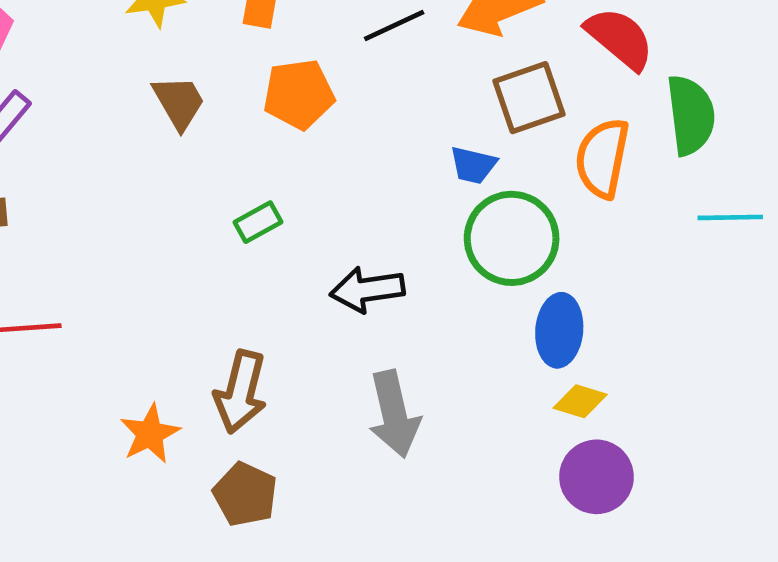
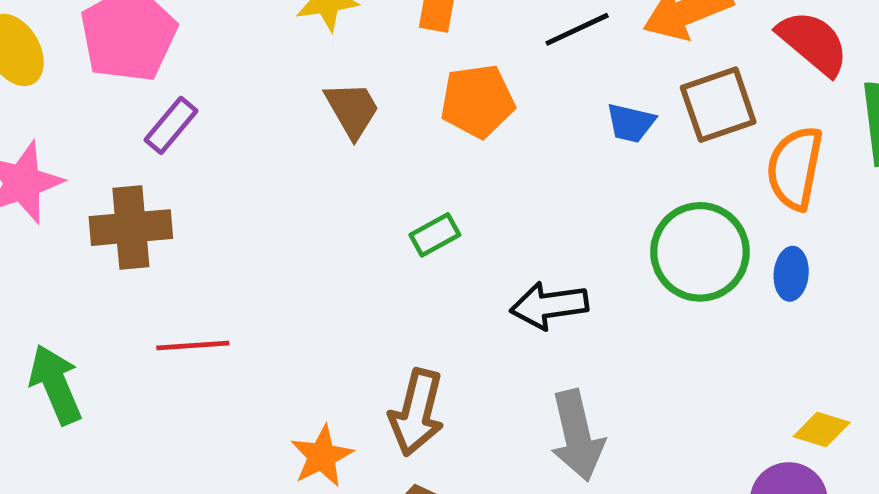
blue trapezoid: (473, 165) -> (631, 123), moved
blue ellipse: (559, 330) -> (791, 274), moved, size x0.7
yellow diamond: (580, 401) -> (822, 429), moved

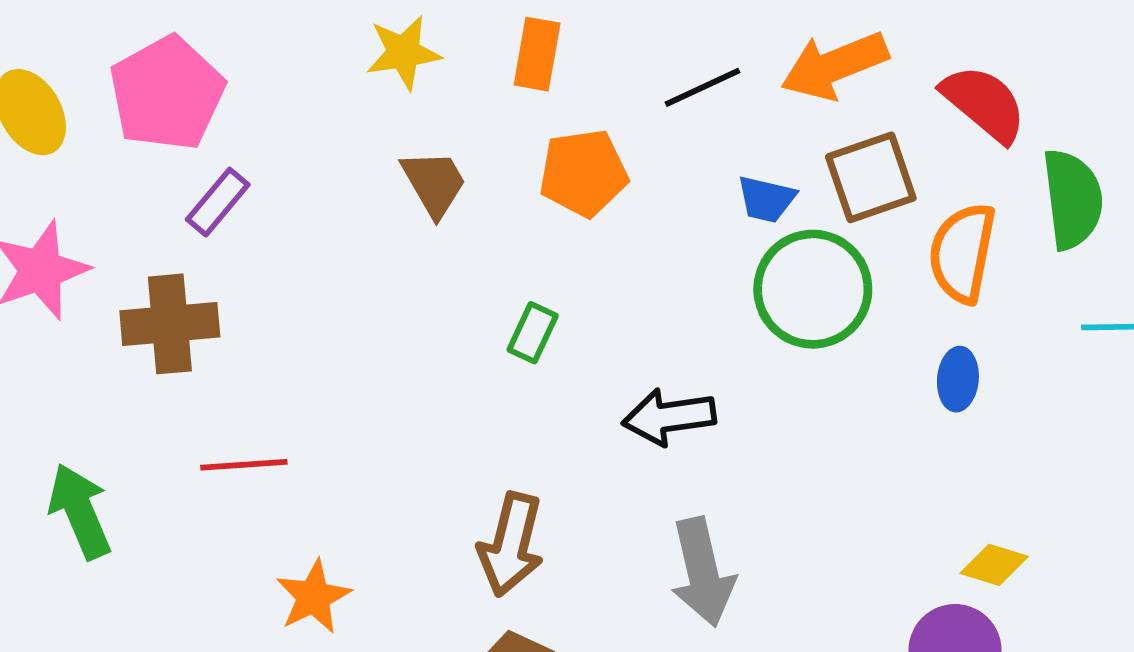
green rectangle: (435, 235) -> (533, 333), turned -36
green circle: (700, 252) -> (813, 289), moved
orange star: (322, 456) -> (314, 597), moved

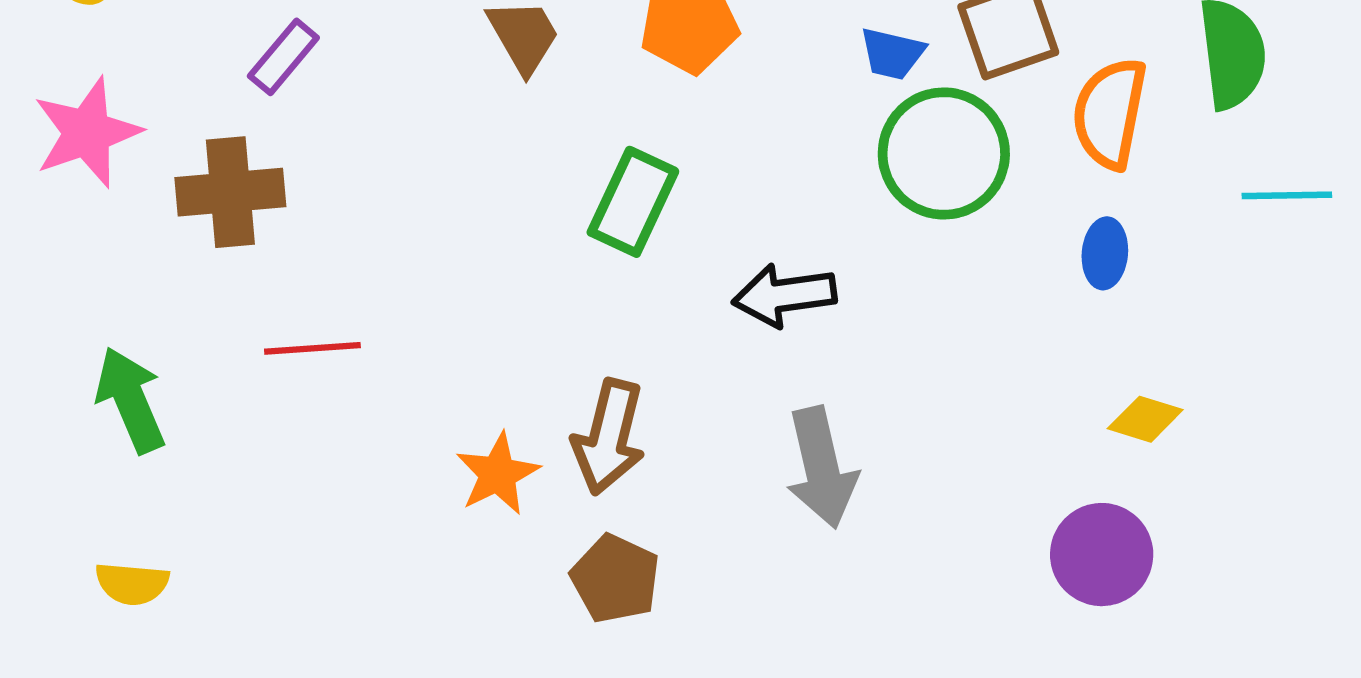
green rectangle: (533, 333) -> (633, 202), size x1.6
yellow diamond: (994, 565) -> (1145, 419), moved
orange star: (314, 597) -> (498, 474), moved

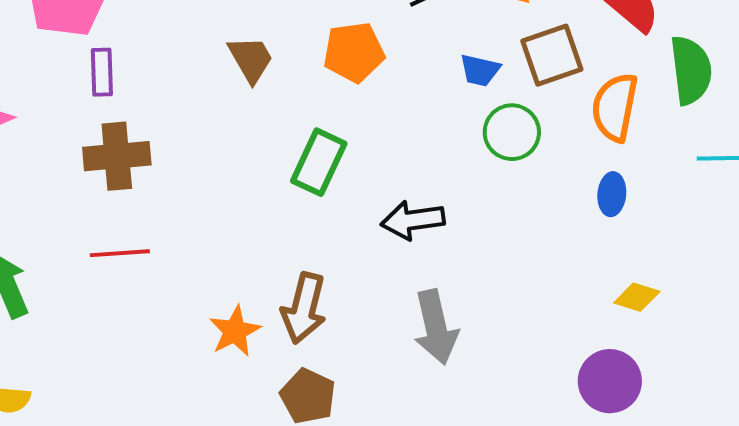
purple rectangle: (283, 57) -> (102, 72), turned -42
green circle: (944, 153) -> (512, 132), size x0.7
brown cross: (230, 192) -> (117, 156), moved

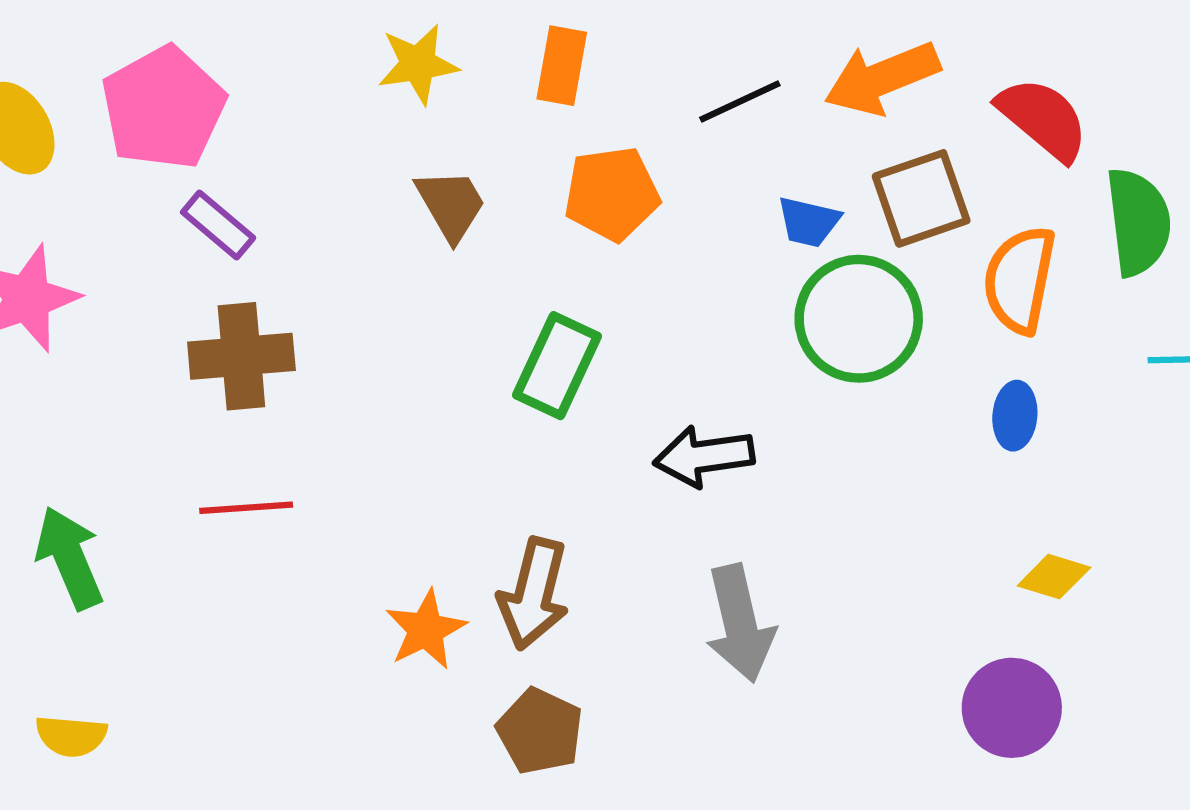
purple rectangle: (102, 72) -> (218, 225), turned -48
green circle: (512, 132) -> (859, 319), size x1.4

